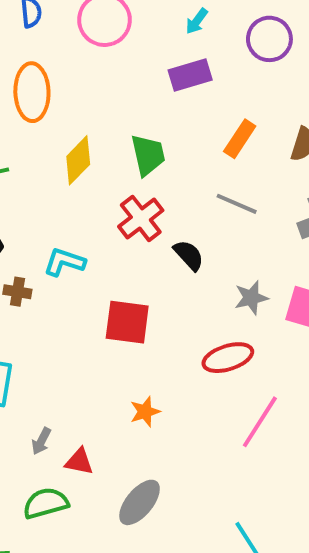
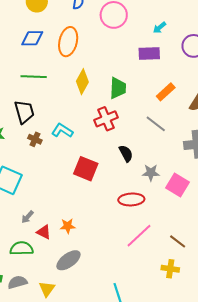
yellow diamond: (78, 160) -> (82, 82), turned -30
black semicircle: (189, 255) -> (126, 153), moved
orange star: (145, 412) -> (68, 226), moved

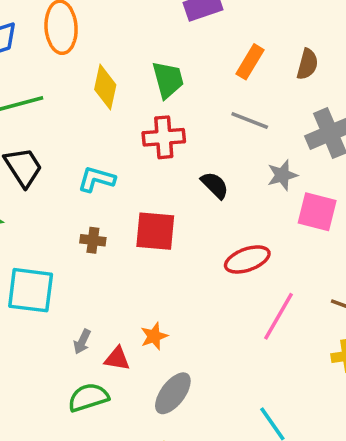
red cross: (106, 119) -> (164, 137), turned 35
brown cross: (35, 139) -> (93, 240), moved
gray star: (151, 173) -> (282, 175), moved

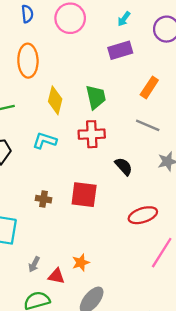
cyan L-shape: (96, 179) -> (45, 141), moved

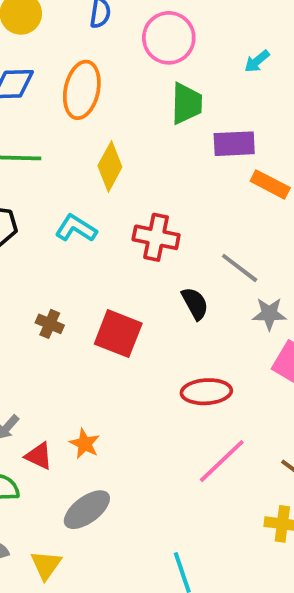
purple rectangle: (120, 50) -> (234, 144), moved
orange rectangle: (149, 87) -> (270, 184), turned 70
green trapezoid: (96, 97) -> (187, 104), moved
gray line: (148, 125) -> (240, 268), moved
orange star: (81, 263) -> (85, 444), turned 30

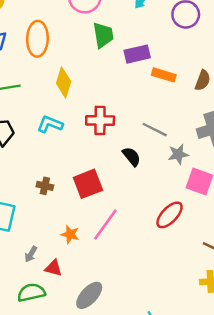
red square: (118, 334) -> (88, 184), turned -32
red ellipse: (206, 392) -> (170, 215), moved, turned -32
orange star: (85, 444) -> (70, 234), moved
pink line: (222, 461) -> (105, 225), moved

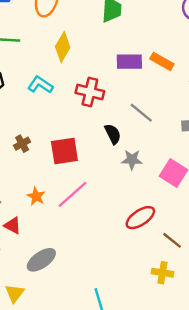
purple rectangle: (137, 54) -> (129, 62), moved
gray star: (178, 154) -> (132, 160), moved
brown cross: (45, 186) -> (22, 144), turned 35
red ellipse: (170, 215) -> (140, 218), moved

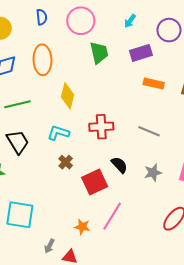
purple rectangle: (129, 62) -> (141, 53), moved
black semicircle: (113, 134) -> (119, 165), moved
brown cross: (22, 144) -> (66, 162), moved

